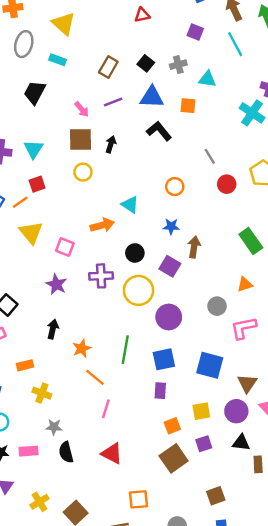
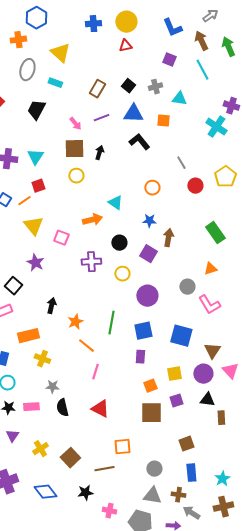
purple star: (56, 284) -> (35, 263), moved
yellow circle: (139, 290) -> (122, 274), size x0.6
pink L-shape: (244, 328) -> (209, 305), turned -110
orange rectangle: (25, 365) -> (28, 336), size x1.5
brown square: (174, 458) -> (151, 413), turned 35

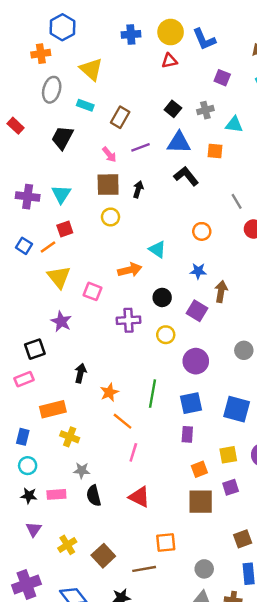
blue L-shape: (172, 28) -> (204, 39), moved
brown rectangle: (97, 89) -> (120, 117), moved
black square: (13, 286) -> (35, 349), turned 30

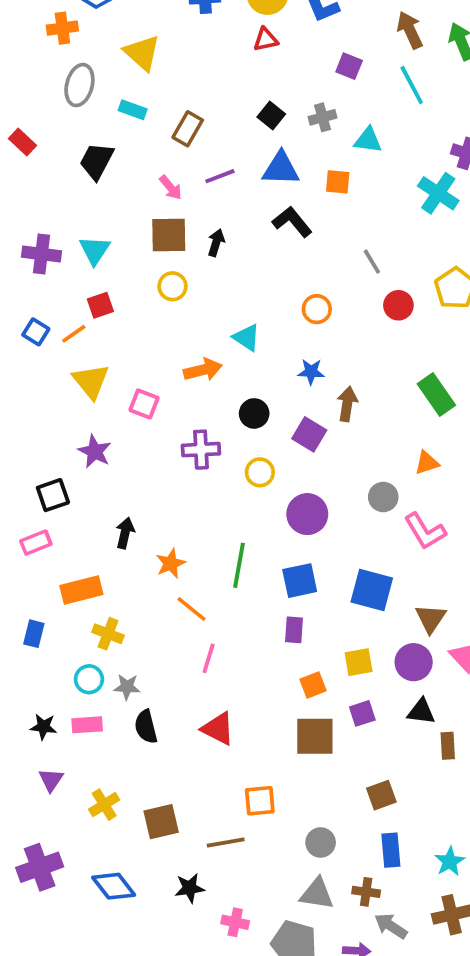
cyan circle: (28, 466) -> (89, 679), moved
brown square: (103, 556) -> (161, 822), turned 30

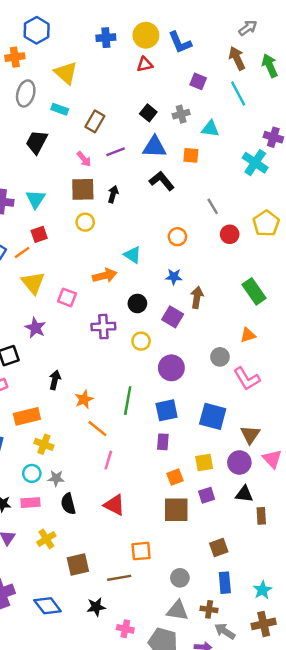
yellow cross: (104, 805) -> (46, 539), moved

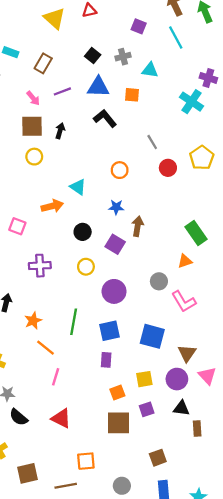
yellow triangle: (66, 73) -> (54, 18), moved
green rectangle: (254, 291) -> (196, 233), moved
purple cross: (103, 327) -> (40, 266), moved
black semicircle: (68, 504) -> (19, 417), turned -36

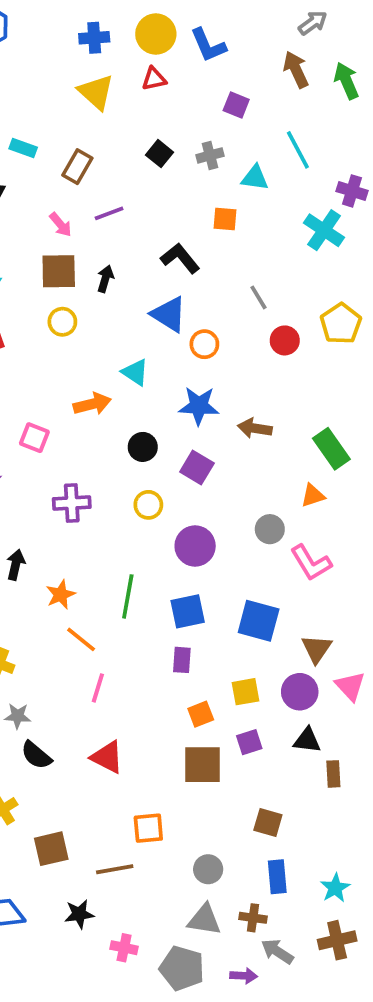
cyan line: (176, 38) -> (298, 150), moved
blue triangle: (98, 87) -> (169, 314), moved, turned 30
blue star: (116, 207) -> (199, 406), size x1.5
brown arrow: (138, 226) -> (255, 428), moved, turned -90
brown square: (158, 458) -> (268, 823), turned 36

